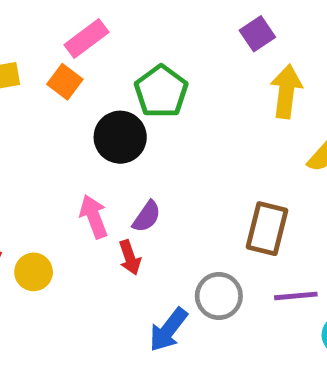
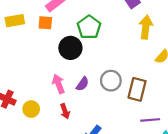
orange square: (65, 82) -> (45, 23), turned -32
red arrow: (130, 257) -> (65, 111), moved
gray circle: (219, 296) -> (111, 81), moved

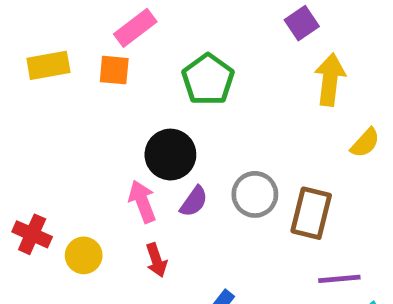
black circle: (70, 48) -> (170, 155), moved

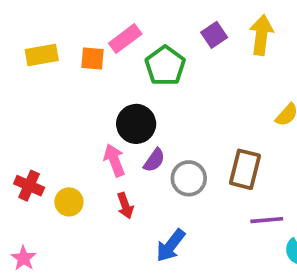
purple square: (302, 23) -> (214, 35), moved
pink rectangle: (135, 28) -> (125, 39), moved
yellow arrow: (330, 79) -> (261, 35), moved
gray circle: (255, 194) -> (189, 178), moved

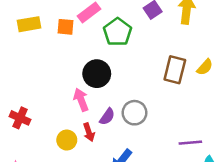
purple semicircle: (154, 160) -> (107, 117), moved
brown rectangle: (245, 169) -> (175, 70), moved
yellow circle: (69, 202) -> (67, 140), moved

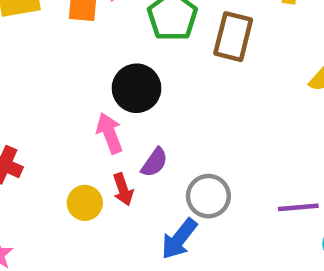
brown rectangle: (175, 70) -> (233, 37), moved
gray circle: (134, 113) -> (208, 196), moved

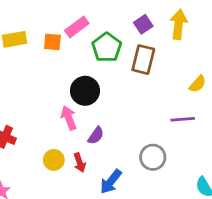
red arrow: (123, 189) -> (80, 163), moved
gray circle: (208, 196) -> (153, 157), moved
purple line: (298, 207) -> (183, 119), moved

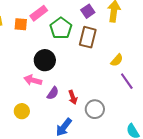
yellow semicircle: (198, 84) -> (117, 60), moved
pink arrow: (69, 118) -> (33, 80), turned -54
purple line: (183, 119) -> (127, 81), moved, turned 60
red arrow: (80, 163) -> (73, 97), moved

